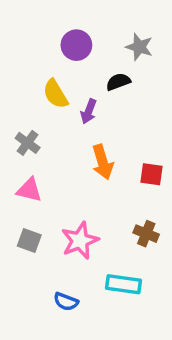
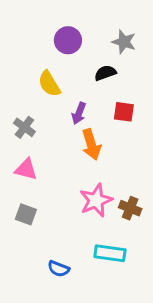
purple arrow: (89, 111) -> (79, 113), moved
red square: (151, 174) -> (124, 112), moved
pink star: (80, 241) -> (96, 200), moved

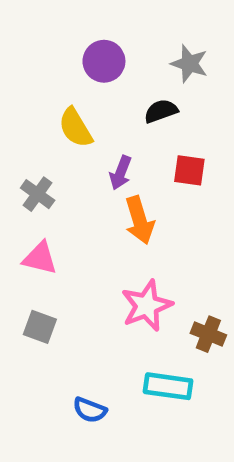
brown cross: (130, 208) -> (208, 334), moved

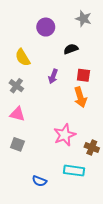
gray star: (189, 64) -> (83, 19), moved
yellow semicircle: (75, 128) -> (23, 57), moved
orange arrow: (140, 220) -> (80, 97), moved

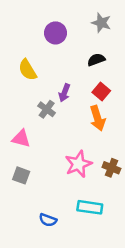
black semicircle: (71, 49) -> (96, 60), moved
red square: (83, 75) -> (101, 91), turned 32
gray cross: (16, 86) -> (47, 109), moved
brown cross: (92, 148) -> (111, 168), moved

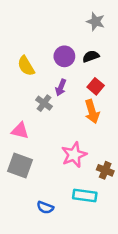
purple circle: (56, 33) -> (64, 56), moved
brown cross: (111, 168) -> (105, 170), moved
gray square: (21, 175) -> (20, 166), size x1.5

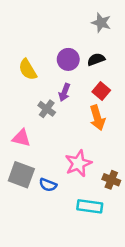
blue semicircle: (45, 208) -> (48, 185), moved

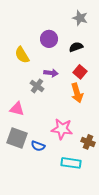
purple circle: (68, 59) -> (49, 39), moved
purple arrow: (64, 92) -> (51, 73), turned -104
pink star: (78, 163) -> (62, 129), turned 30

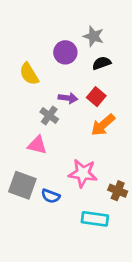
gray star: (80, 18) -> (94, 36), moved
red square: (80, 72) -> (96, 97), moved
orange arrow: (77, 93) -> (103, 125), turned 66
pink triangle: (17, 109) -> (37, 145), moved

